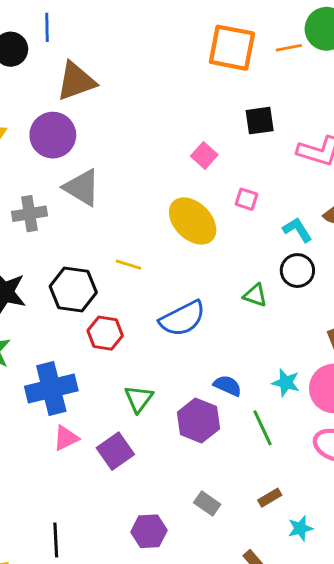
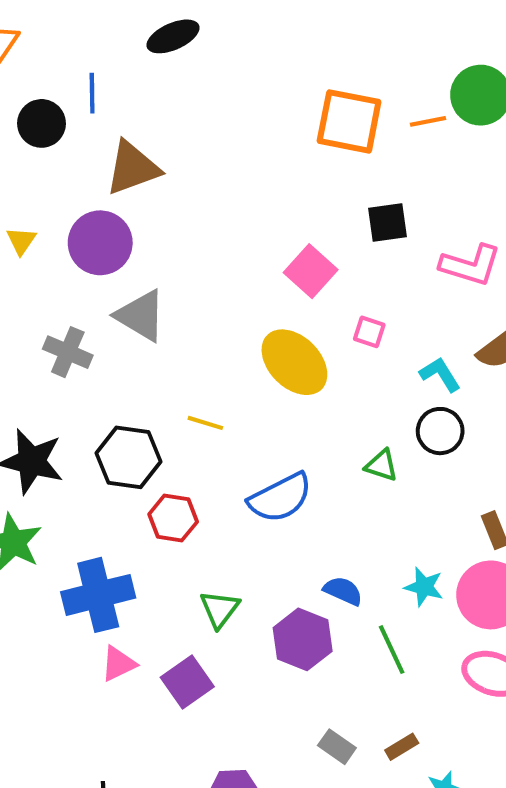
pink square: (204, 155) -> (311, 271), size x1.4
gray cross: (30, 214) -> (68, 352), turned 32
gray rectangle: (207, 504) -> (337, 747), moved

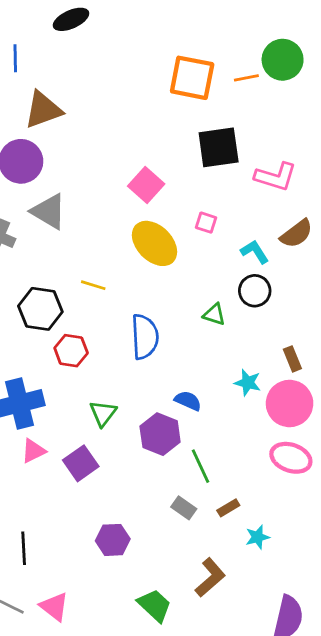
black square: (388, 223) -> (219, 147), size x1.5
pink square: (311, 271) -> (146, 185), moved
blue semicircle: (280, 498) -> (145, 337), turned -66
cyan star: (424, 587) -> (248, 383), moved
green line: (392, 650) -> (200, 466), moved

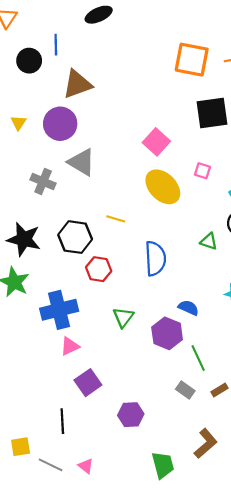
purple square: (81, 463) -> (88, 383), moved
green trapezoid: (155, 605) -> (163, 465), turned 32
pink triangle: (54, 607) -> (86, 466), size x0.7

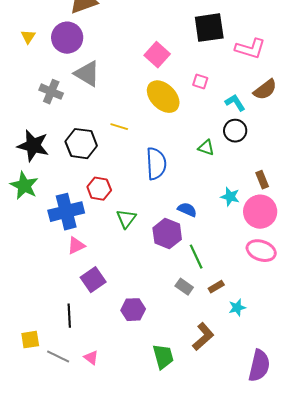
red hexagon: (99, 269) -> (99, 189), moved

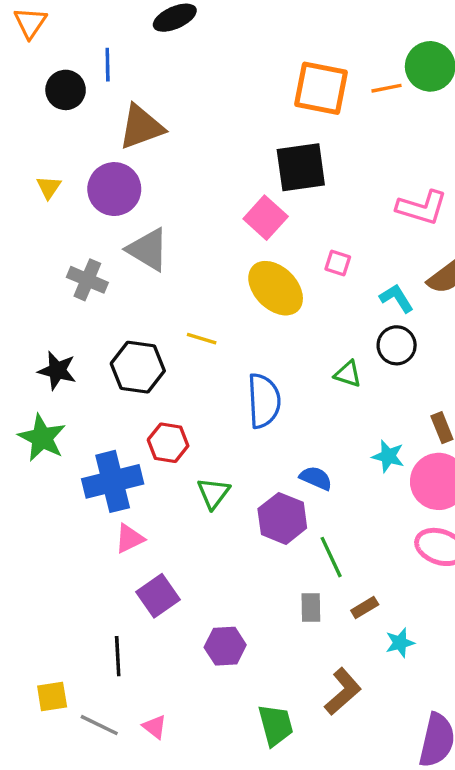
black square: (209, 28) -> (301, 167), moved
black star: (33, 146) -> (57, 371), size x0.7
gray rectangle: (184, 287) -> (311, 607), turned 54

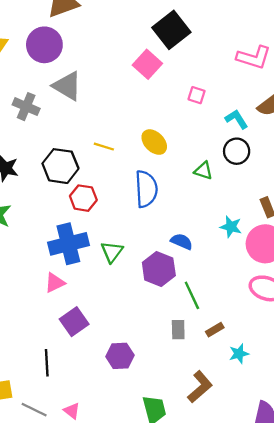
black square: (301, 167) -> (171, 30), turned -30
yellow ellipse: (276, 288) -> (154, 142), moved, size x0.7
red hexagon: (168, 443) -> (83, 198), moved
blue cross: (113, 481) -> (68, 244), moved

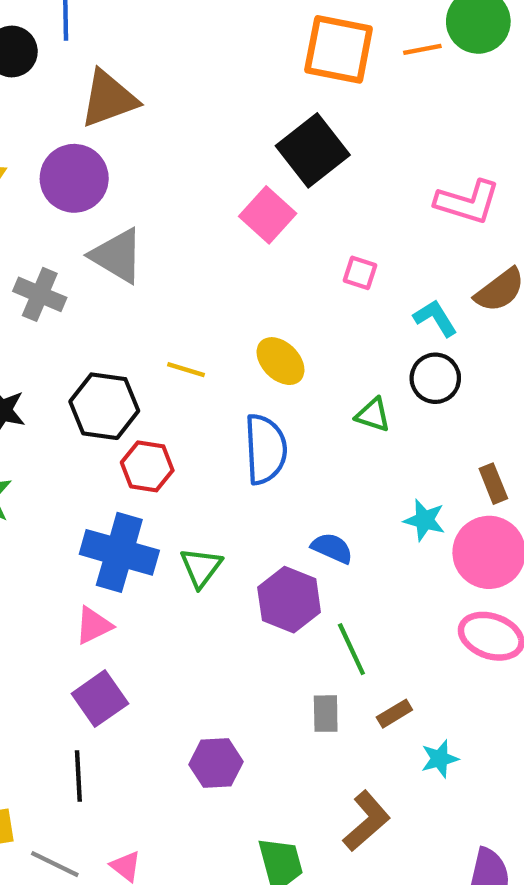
blue cross: (68, 244) -> (119, 552), turned 30
purple square: (74, 322) -> (100, 699), moved

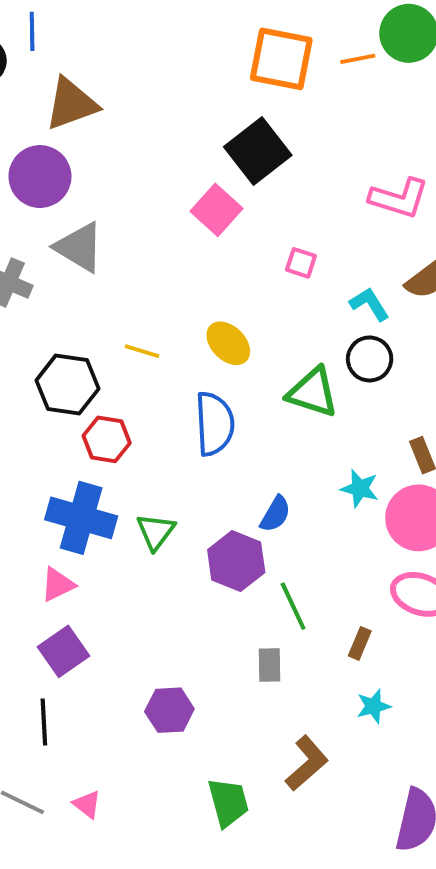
green triangle: (373, 415) -> (313, 392), size x1.6
blue semicircle: (332, 548) -> (275, 514), turned 96
brown rectangle: (394, 714) -> (360, 643), moved, turned -36

